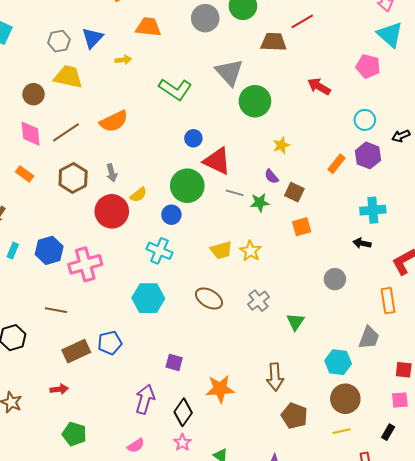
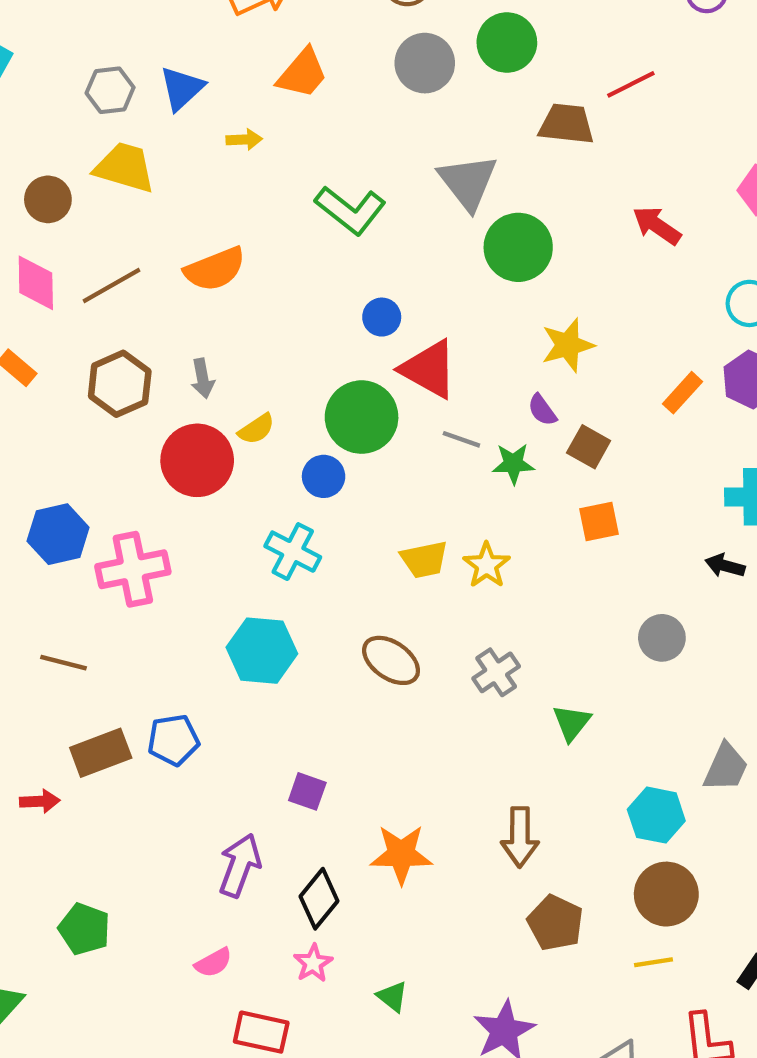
orange trapezoid: (148, 27) -> (302, 73), turned 120
yellow star: (281, 145) -> (568, 345), size x1.4
red arrow: (59, 389) -> (40, 801), moved

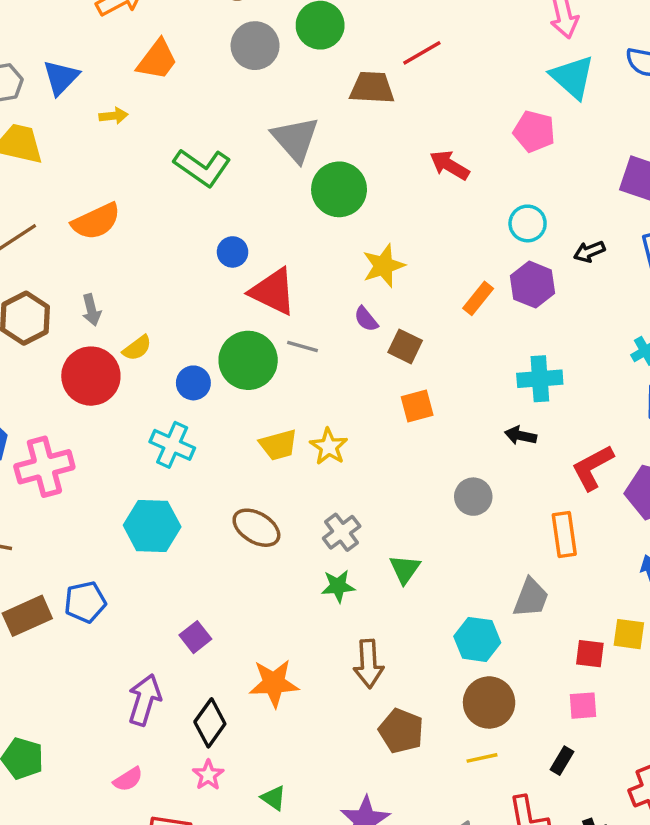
green circle: (362, 417) -> (248, 360), moved
green star: (513, 464) -> (338, 586), moved
purple square: (307, 791) -> (195, 637), turned 36

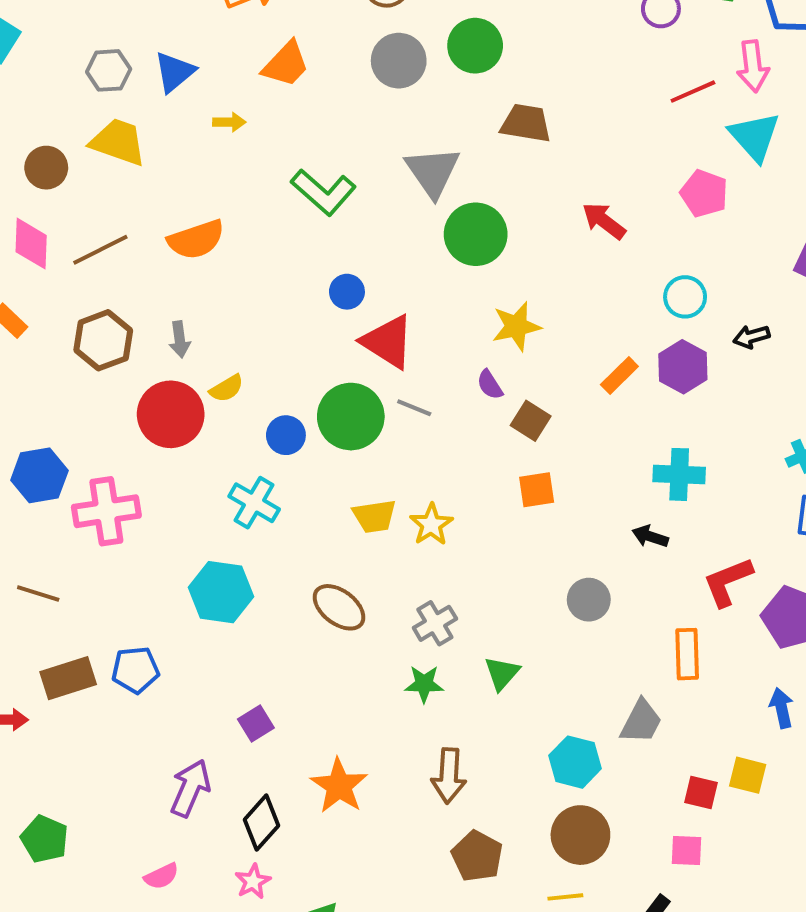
red line: (422, 53) -> (693, 92), moved
orange star: (274, 683) -> (339, 786), turned 30

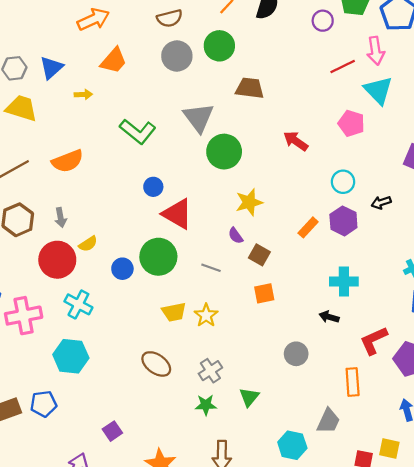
gray line: (414, 408) -> (211, 268), moved
cyan cross: (254, 503) -> (78, 304), moved
cyan hexagon: (221, 592) -> (71, 356), moved

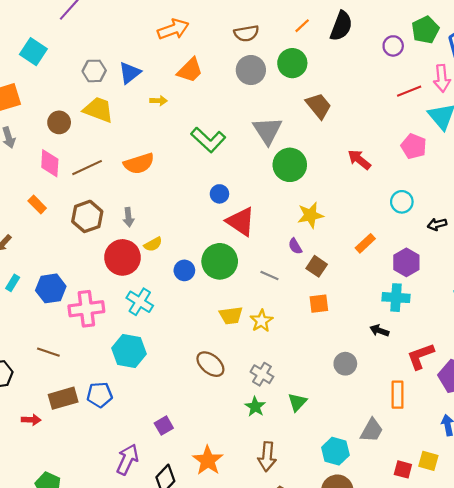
brown trapezoid: (250, 88) -> (319, 106), turned 40
purple hexagon: (343, 221) -> (406, 262), moved
gray cross: (210, 371) -> (262, 374), turned -30
green star: (206, 405) -> (255, 407), turned 30

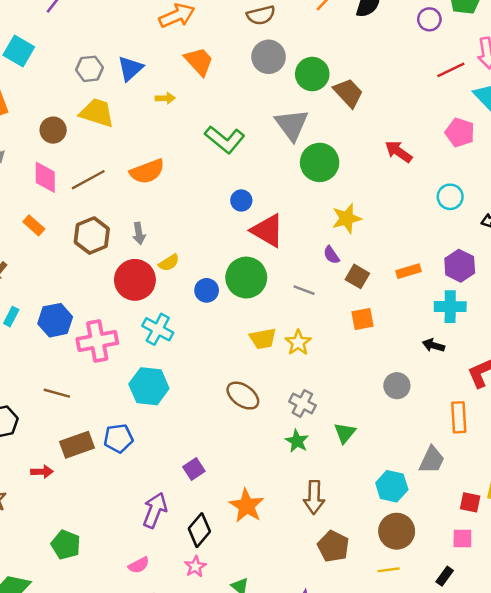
green circle: (292, 63) -> (312, 74), moved
orange trapezoid: (190, 70) -> (199, 61), turned -84
orange rectangle: (365, 243) -> (409, 271), moved, turned 30

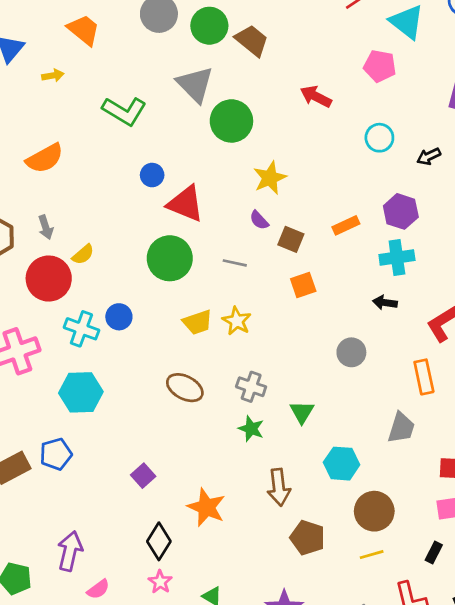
blue circle: (207, 290) -> (119, 317), moved
cyan hexagon: (392, 486) -> (342, 464), moved
purple arrow: (155, 510) -> (70, 551), moved

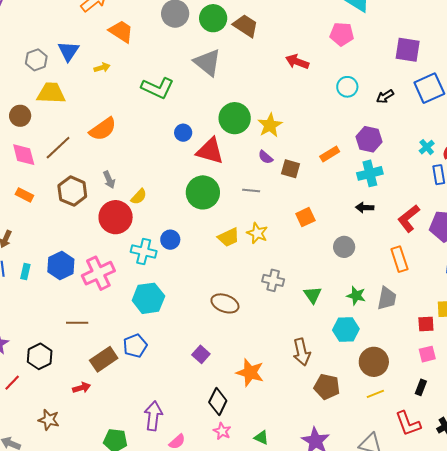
green circle: (231, 121) -> (235, 118), moved
orange square: (303, 285) -> (305, 217), moved
brown ellipse: (185, 388) -> (225, 303), moved
green star: (251, 429) -> (356, 296), moved

